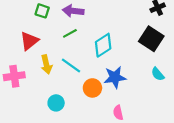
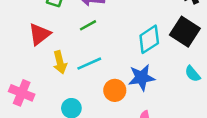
cyan diamond: (103, 45) -> (149, 39), moved
cyan line: (71, 65) -> (89, 64), turned -60
pink cross: (14, 76) -> (22, 93), moved, turned 30

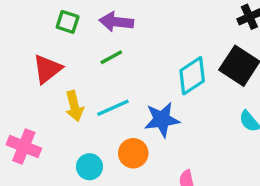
blue star: (142, 78) -> (162, 120), moved
orange circle: (115, 90) -> (133, 153), moved

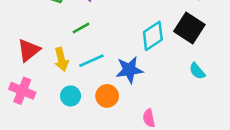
green line: (111, 57) -> (81, 28), moved
red triangle: (47, 69) -> (29, 50), moved
cyan circle: (89, 167) -> (71, 96), moved

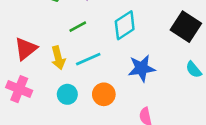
cyan diamond: (153, 36) -> (125, 25), moved
blue star: (129, 70) -> (142, 68), moved

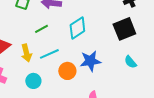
black square: (186, 27) -> (124, 29), turned 35
orange circle: (104, 94) -> (67, 71), moved

